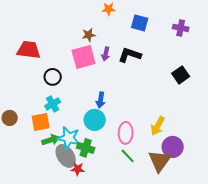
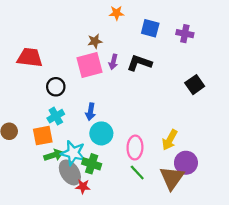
purple cross: (181, 28) -> (185, 34), moved
blue arrow: (101, 100) -> (91, 112), moved

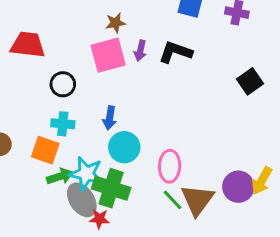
cyan cross: (56, 116) -> (63, 124), turned 35
orange square: (43, 136) -> (45, 150), turned 30
yellow arrow: (170, 140) -> (262, 181), moved
green cross: (92, 164) -> (111, 188), size x1.4
brown triangle: (172, 178) -> (197, 200), moved

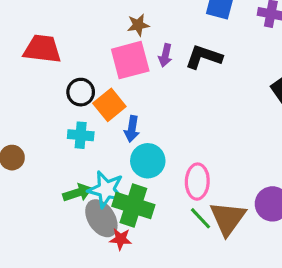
orange square: (45, 150) -> (109, 105), moved, turned 32

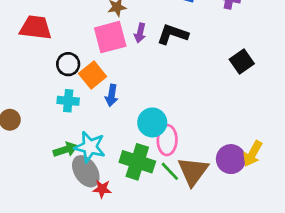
cyan circle: (148, 161) -> (152, 122), moved
green cross: (133, 205) -> (137, 162), moved

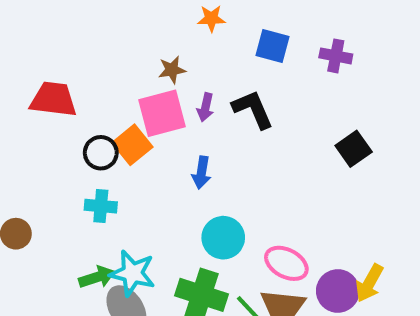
black L-shape: (173, 34) -> (253, 109), turned 48
orange square: (93, 75) -> (132, 145), moved
blue arrow: (112, 95) -> (201, 172), moved
pink ellipse: (167, 140) -> (286, 263), moved, turned -64

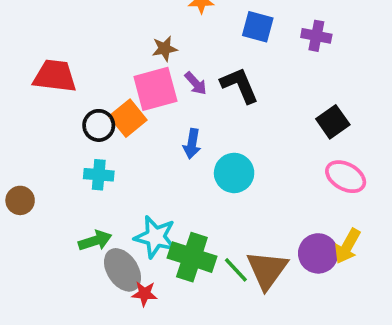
purple arrow: (205, 107) -> (196, 83), turned -55
cyan circle: (223, 238) -> (234, 173), moved
pink ellipse: (286, 263) -> (346, 177), moved
cyan star: (132, 273) -> (155, 237), moved

